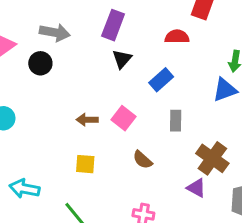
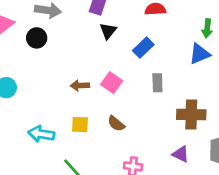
brown cross: (212, 158) -> (191, 115), turned -32
brown semicircle: (143, 160) -> (116, 124), moved
purple triangle: (196, 188) -> (181, 154), moved
cyan arrow: (24, 189) -> (41, 134), moved

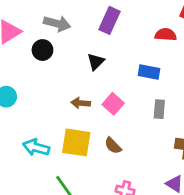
black triangle: (108, 31) -> (96, 62), moved
blue rectangle: (143, 48) -> (149, 72), turned 48
yellow square: (80, 125) -> (76, 142), size x1.6

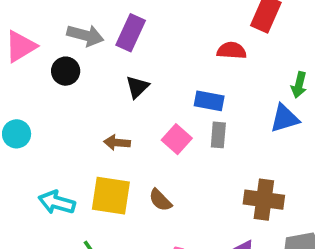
purple rectangle: (110, 20) -> (131, 33), moved
pink square: (113, 104) -> (177, 139), moved
gray rectangle: (159, 109) -> (218, 135), moved

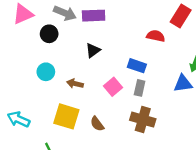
purple rectangle: (131, 33) -> (94, 16), turned 55
cyan circle: (17, 134) -> (46, 72), moved
brown cross: (264, 200) -> (143, 120), moved
cyan arrow: (57, 202) -> (19, 119), moved

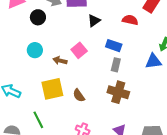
black triangle: (93, 50) -> (94, 21), moved
pink square: (113, 87) -> (79, 50), moved
yellow square: (66, 116) -> (52, 89), turned -30

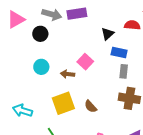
black triangle: (94, 21) -> (107, 34), moved

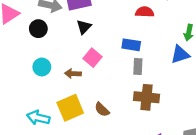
black triangle: (107, 34) -> (84, 27), moved
cyan arrow: (23, 111) -> (38, 118), moved

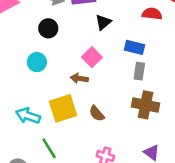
black triangle: (84, 27) -> (103, 22), moved
black circle: (38, 29) -> (48, 28), moved
brown arrow: (73, 74) -> (79, 78), moved

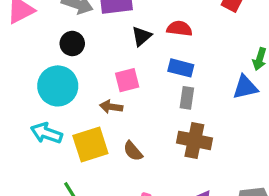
red semicircle: (152, 14) -> (179, 29), moved
pink square: (92, 57) -> (127, 80), turned 30
cyan circle: (37, 62) -> (58, 86), size x1.6
cyan arrow: (28, 116) -> (46, 133), moved

